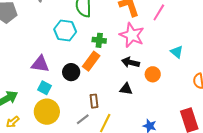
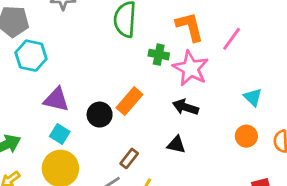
cyan hexagon: (65, 31) -> (31, 56), moved
green cross: (99, 40) -> (159, 55), moved
orange circle: (153, 74) -> (246, 136), moved
brown rectangle: (94, 101) -> (129, 158), turned 40

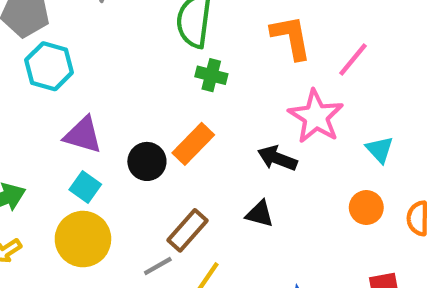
green cross: (159, 55) -> (211, 75), moved
pink star: (191, 68) -> (316, 116), moved
brown rectangle: (129, 158) -> (187, 230), size x1.4

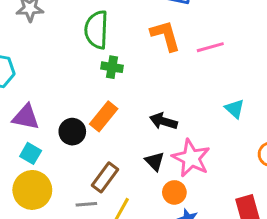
pink line: (353, 59) -> (210, 47), turned 40
pink star: (316, 116) -> (191, 158), moved
orange circle: (366, 208) -> (174, 192), moved
black triangle: (260, 214) -> (155, 161), turned 35
gray line: (158, 266) -> (86, 204), turned 30

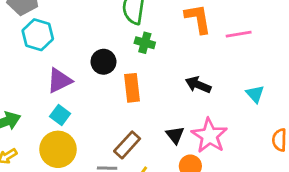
orange rectangle: (104, 116) -> (132, 88), turned -52
purple triangle: (26, 117) -> (59, 81), turned -44
black arrow: (163, 121) -> (198, 85), moved
black circle: (72, 132) -> (103, 62), moved

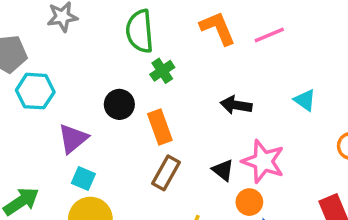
green cross: (145, 43) -> (162, 71), turned -36
brown rectangle: (127, 145) -> (166, 173), moved

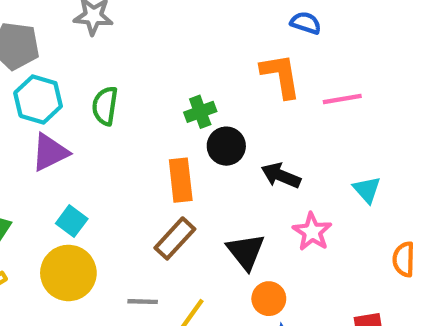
green semicircle: (140, 31) -> (105, 106), moved, size x0.7
black circle: (119, 104) -> (226, 146), moved
purple triangle: (73, 139) -> (50, 152), moved
pink star: (263, 161) -> (312, 232), moved, size x0.7
black triangle: (223, 170) -> (246, 252), size x1.4

